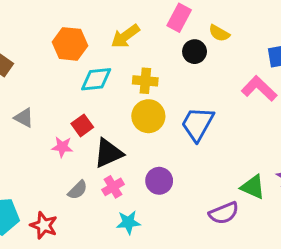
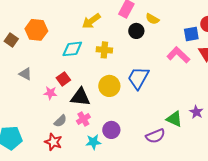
orange hexagon: (70, 44) -> (36, 30), moved
yellow circle: (148, 116) -> (109, 86), moved
black triangle: (108, 153) -> (80, 97), turned 30
purple circle: (159, 181) -> (111, 130), moved
red star: (44, 225) -> (53, 142), moved

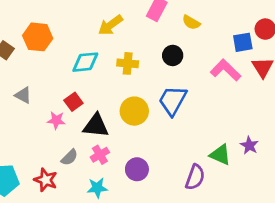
black circle: (136, 31) -> (173, 55), moved
purple semicircle: (155, 136) -> (195, 177), turned -48
red star: (53, 142) -> (46, 180), moved
cyan star: (93, 142) -> (97, 188), moved

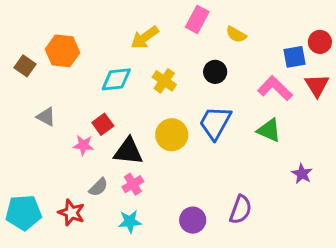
yellow cross: (128, 63) -> (164, 81), turned 30
green triangle: (220, 155) -> (269, 130), moved
purple circle: (137, 169) -> (193, 220), moved

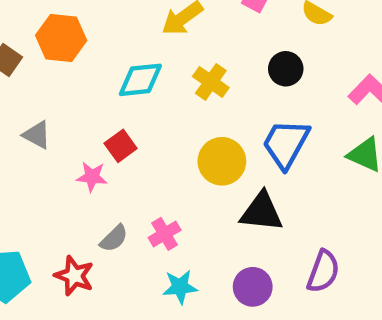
black triangle: (128, 151) -> (261, 212), moved
cyan star: (130, 222) -> (180, 287), moved

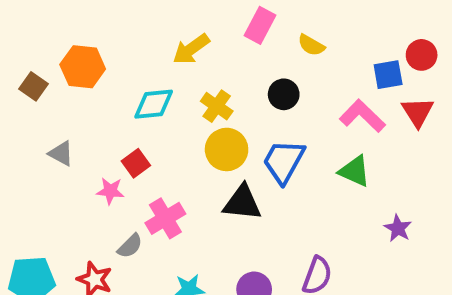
yellow circle: (222, 161) -> (227, 149), moved
black triangle: (261, 212) -> (242, 203), moved
pink cross: (165, 234) -> (165, 218), moved, size x1.4

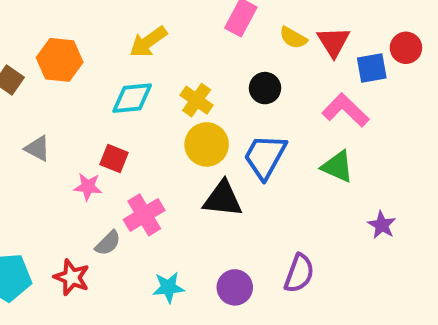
yellow arrow: (191, 49) -> (148, 42), moved
red triangle: (418, 112) -> (333, 42), moved
red square: (136, 163) -> (114, 159), turned -32

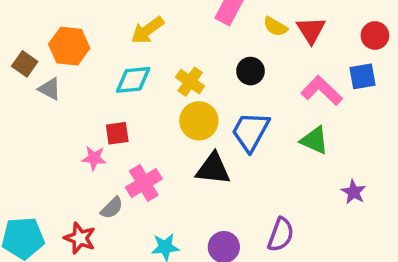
blue square: (372, 68) -> (362, 76), moved
gray triangle: (37, 148) -> (50, 89), moved
red square: (114, 159) -> (117, 133), turned -30

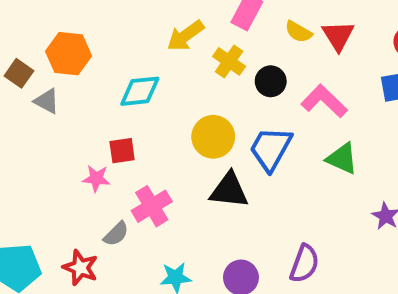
yellow arrow: (147, 30) -> (185, 36), moved
yellow cross: (190, 82) -> (229, 61), moved
pink L-shape: (322, 91) -> (324, 101), moved

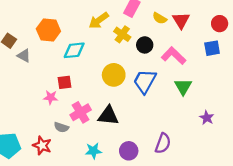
orange hexagon: (69, 54) -> (48, 30), moved
green triangle: (342, 159) -> (183, 87), turned 36
black triangle: (229, 190) -> (108, 116), moved
gray semicircle: (116, 234) -> (61, 127), turned 64

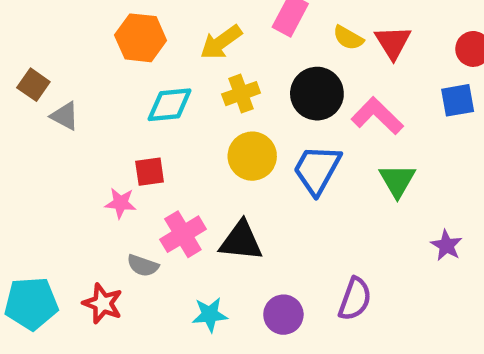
orange hexagon: (48, 30) -> (141, 38), moved
yellow cross: (122, 34) -> (241, 94), moved, turned 35
black circle: (145, 45) -> (317, 94), size x1.5

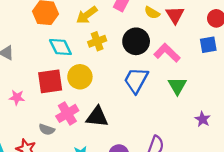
cyan diamond: (170, 105) -> (60, 47), turned 70
yellow circle: (252, 156) -> (80, 77), moved
red square: (150, 172) -> (50, 81), size x1.6
pink star: (120, 203) -> (17, 97), moved

